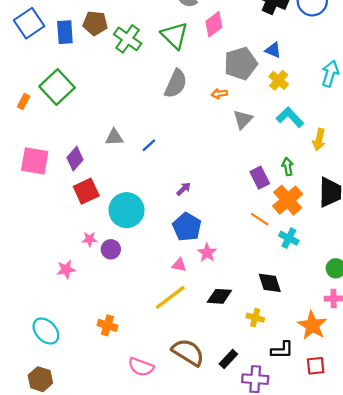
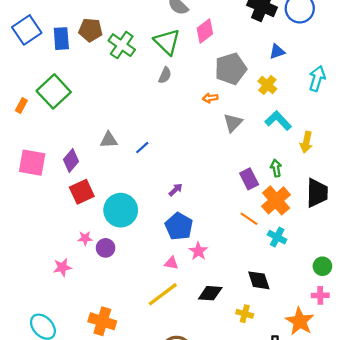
blue triangle: (273, 50) -> (277, 52), moved, turned -42
gray semicircle: (176, 84) -> (165, 75), moved, size x0.6
orange cross: (107, 325) -> (102, 321), size x1.4

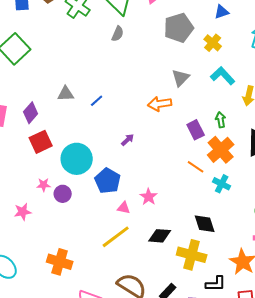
orange arrow: (210, 98) -> (160, 104), moved, size x1.6
blue pentagon: (179, 226) -> (108, 181), moved
yellow cross: (245, 314) -> (192, 255), size x1.8

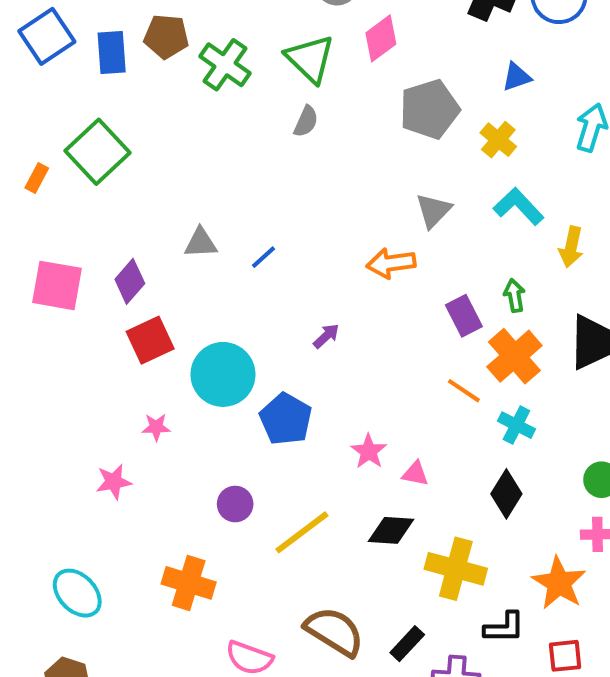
purple circle: (63, 194) -> (235, 504), moved
pink triangle: (124, 208) -> (415, 474), moved
black diamond: (205, 224) -> (506, 494), moved, turned 50

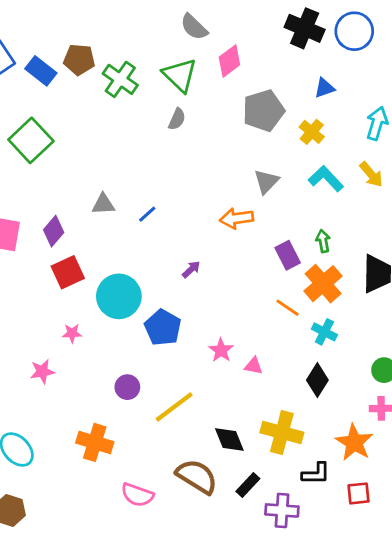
blue rectangle: (112, 53) -> (41, 71), turned -48
yellow arrow: (571, 247) -> (371, 174), moved, turned -52
black diamond: (391, 530) -> (229, 440), moved, turned 64

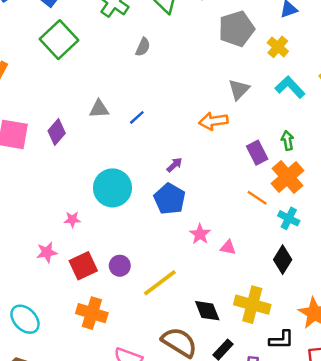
gray semicircle: (177, 119) -> (143, 47), moved
green square: (31, 140) -> (59, 40), moved
red square: (68, 272) -> (83, 266), moved
blue pentagon: (163, 328) -> (170, 199), moved

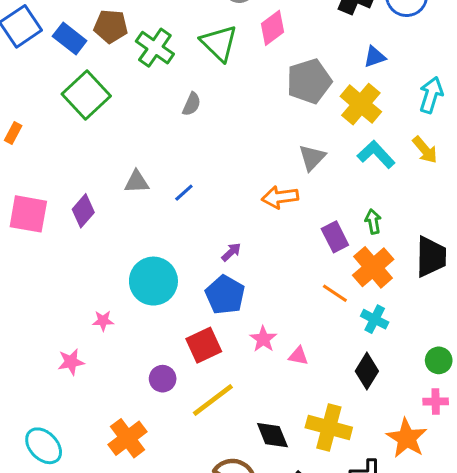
yellow cross: (278, 47) -> (361, 104), size x1.5
red square: (83, 266) -> (204, 345), moved
orange cross: (92, 313) -> (127, 438), turned 36

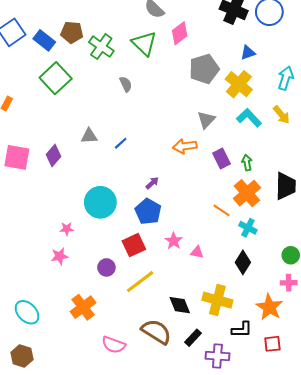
gray semicircle: (192, 104) -> (126, 84), turned -49
purple rectangle: (335, 237) -> (221, 159), moved
pink star: (71, 362) -> (60, 256), moved

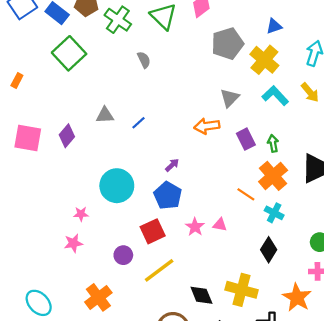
pink triangle: (197, 252) -> (220, 225), moved

